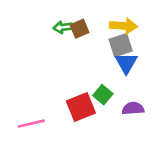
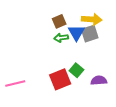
green arrow: (63, 27) -> (61, 38), moved
blue triangle: (126, 63) -> (76, 33), moved
pink line: (31, 124) -> (15, 84), moved

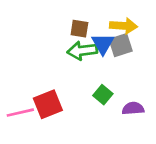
brown square: (59, 21) -> (79, 29), turned 32
green arrow: (61, 38) -> (82, 51), size x1.5
red square: (60, 79) -> (48, 104), moved

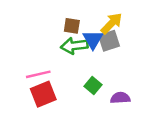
yellow arrow: (123, 26) -> (112, 23), turned -50
pink line: (20, 113) -> (38, 74), moved

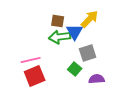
gray square: (109, 41) -> (88, 53), moved

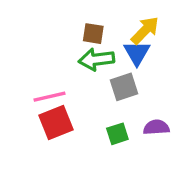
blue triangle: (75, 32) -> (137, 53), moved
gray square: (88, 53) -> (124, 87), moved
green square: (75, 69) -> (117, 134), moved, turned 32

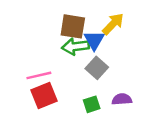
brown square: (93, 34) -> (73, 26), size x1.5
blue triangle: (137, 53) -> (94, 40), moved
gray square: (124, 87) -> (97, 68), turned -30

